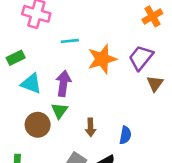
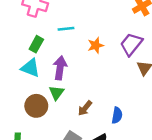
green rectangle: (16, 58) -> (36, 44), moved, turned -35
orange star: (102, 59) -> (96, 45), size x0.6
brown arrow: (91, 127) -> (85, 108), turned 42

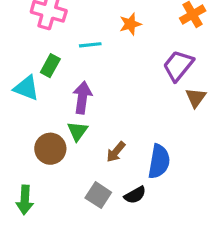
orange star: (96, 45) -> (130, 24), moved
cyan triangle: (30, 68) -> (26, 88), moved
blue semicircle: (117, 115) -> (159, 161), size x1.5

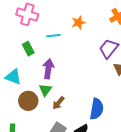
green rectangle: (50, 66) -> (28, 49), turned -56
cyan triangle: (26, 88) -> (13, 77), moved
brown arrow: (116, 152) -> (58, 103), moved

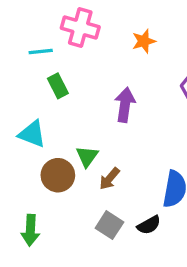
pink cross: (27, 14) -> (80, 27), moved
cyan line: (53, 36) -> (41, 52), moved
purple arrow: (48, 69) -> (125, 105), moved

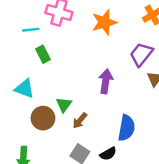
orange star: (144, 41) -> (104, 22), size x1.5
purple arrow: (125, 105) -> (106, 81), moved

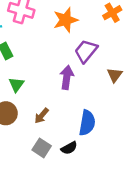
purple trapezoid: (141, 54) -> (86, 51), moved
green triangle: (64, 105) -> (16, 85), moved

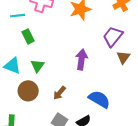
purple trapezoid: (86, 51) -> (113, 36), moved
blue semicircle: (87, 123) -> (99, 99), turned -70

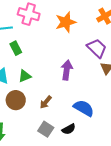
purple trapezoid: (113, 36) -> (97, 48), turned 95
green triangle: (38, 66) -> (25, 76), turned 32

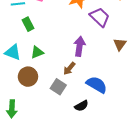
purple trapezoid: (97, 48) -> (100, 17), moved
brown arrow: (46, 102) -> (69, 69), moved
gray square: (46, 129) -> (58, 87), moved

